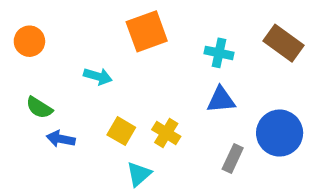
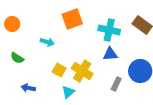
cyan cross: (219, 53) -> (109, 30), size x1.5
yellow cross: (166, 133) -> (82, 71), size x1.5
blue arrow: (61, 139) -> (28, 88), moved

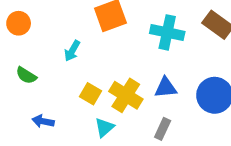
cyan arrow: (47, 42) -> (72, 51), turned 104
blue triangle: (110, 54) -> (166, 88), moved
gray rectangle: (116, 84) -> (163, 129), moved

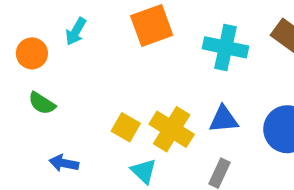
orange circle: (19, 23) -> (32, 53), moved
cyan arrow: (72, 51) -> (76, 31), moved
cyan triangle: (104, 127) -> (144, 171), turned -35

